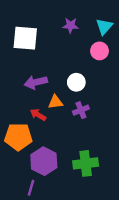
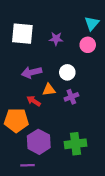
purple star: (71, 25) -> (56, 39), moved
purple line: (31, 188) -> (28, 165), turned 72

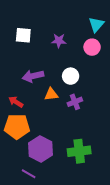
white square: (22, 34) -> (23, 35), size x0.7
red arrow: (34, 101) -> (16, 102), moved
purple line: (28, 165) -> (29, 174), turned 32

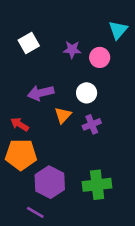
white square: (23, 35) -> (29, 43), turned -35
pink circle: (92, 47) -> (100, 57), moved
orange triangle: (51, 94) -> (63, 115), turned -40

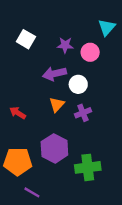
white square: (29, 43) -> (26, 39), turned -30
purple arrow: (41, 93) -> (54, 74), moved
orange pentagon: (21, 155) -> (18, 162), moved
purple hexagon: (50, 182) -> (54, 148), moved

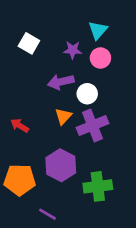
cyan triangle: (107, 27) -> (98, 30), moved
purple cross: (83, 113) -> (92, 126), size x1.6
purple line: (32, 192) -> (47, 214), moved

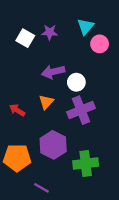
purple star: (73, 50) -> (50, 32), moved
pink circle: (100, 58) -> (100, 44), moved
orange triangle: (63, 116) -> (46, 102), moved

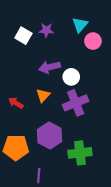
purple line: (42, 188) -> (39, 176), turned 64

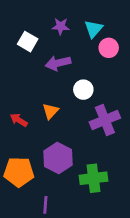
purple star: (46, 30) -> (61, 26), moved
purple arrow: (50, 67) -> (58, 63), moved
purple cross: (76, 103) -> (105, 120), moved

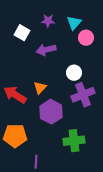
white circle: (83, 90) -> (74, 73), moved
red arrow: (19, 120) -> (15, 95), size x1.6
purple hexagon: (58, 158) -> (51, 112), moved

